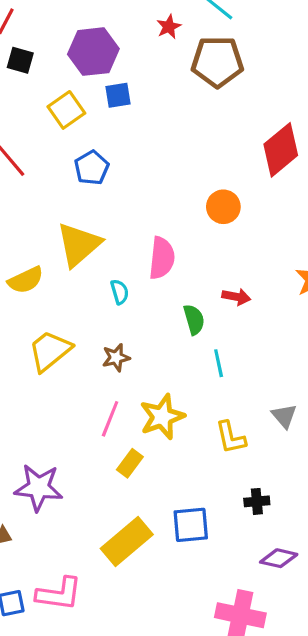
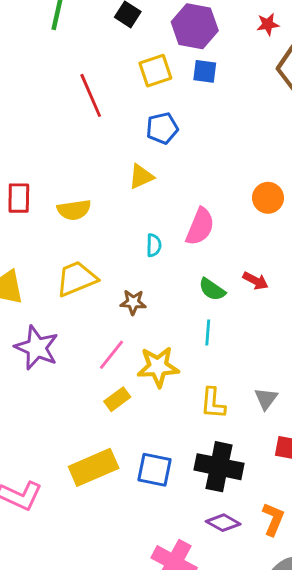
yellow triangle: (79, 244) -> (141, 176), moved, size x0.6
green semicircle: (194, 319) -> (212, 289), turned 124
cyan line: (219, 363) -> (208, 333), moved
purple star: (39, 488) -> (37, 348), moved
black cross: (257, 501) -> (219, 467), size x2.0

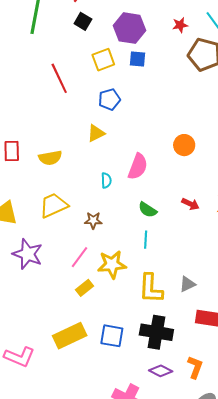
red arrow: (255, 281) -> (190, 204), moved
gray triangle: (266, 399) -> (187, 284), turned 30
yellow L-shape: (213, 403) -> (151, 288), size x1.4

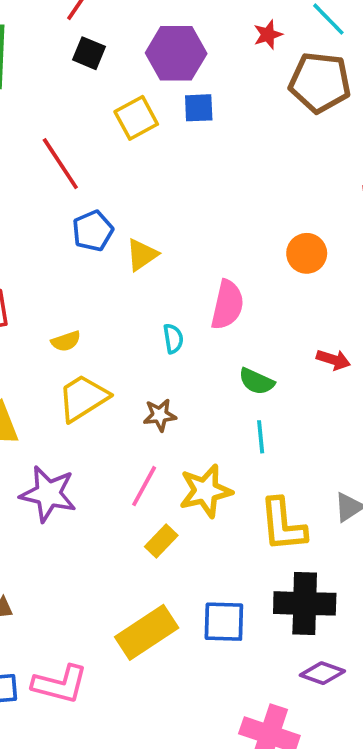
blue pentagon: (109, 99) -> (93, 231), moved
yellow semicircle: (50, 158) -> (66, 341), moved, size x0.7

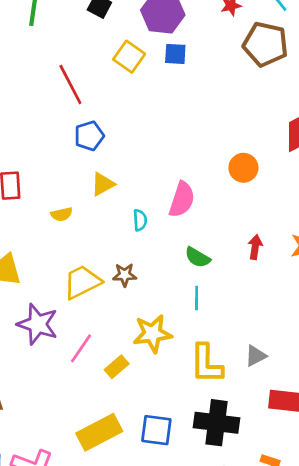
yellow square: (136, 118) -> (129, 57), turned -32
yellow triangle: (142, 255) -> (103, 184), moved
red arrow: (333, 360) -> (255, 247), turned -105
yellow trapezoid: (83, 398) -> (82, 282), moved
pink line: (144, 486) -> (81, 348), moved

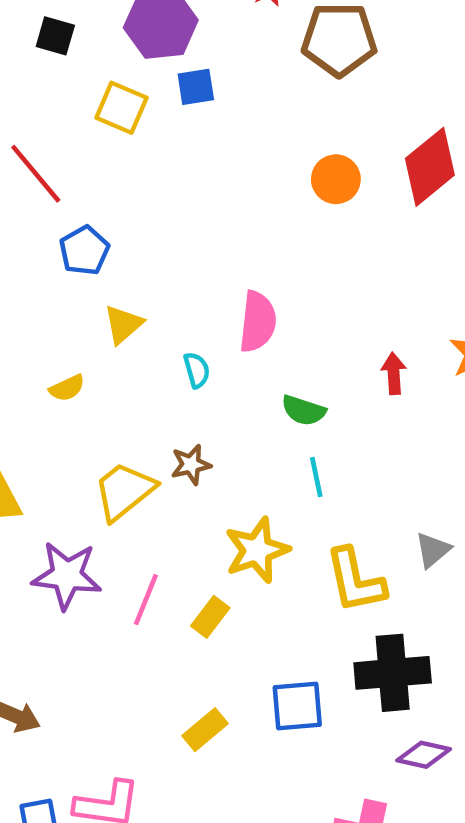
orange circle: (243, 168) -> (336, 179), moved
yellow rectangle: (99, 432) -> (205, 730), size x0.6

